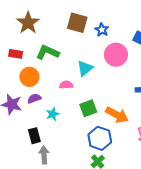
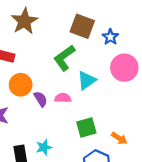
green L-shape: (48, 52) -> (64, 58), moved, turned -65
purple semicircle: (34, 99) -> (41, 99), moved, turned 72
cyan star: (53, 114) -> (44, 147), moved
orange arrow: (117, 115) -> (119, 138), size x0.6

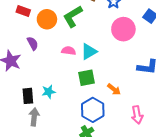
cyan triangle: (87, 80) -> (89, 51), moved
orange circle: (21, 85) -> (47, 19), moved
purple semicircle: (41, 99) -> (33, 43), moved

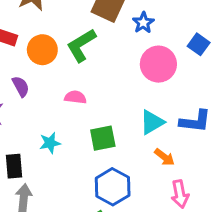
cyan triangle: (89, 51) -> (152, 122), moved
orange arrow: (114, 89) -> (164, 157), moved
cyan star: (49, 92) -> (50, 143), moved

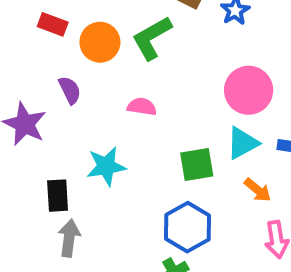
pink circle: (158, 64) -> (249, 90), moved
green square: (103, 138) -> (197, 164), moved
cyan star: (50, 143) -> (106, 166), size x1.4

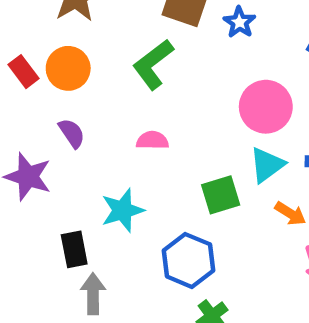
red rectangle: (53, 24) -> (24, 72), moved, turned 40
orange circle: (100, 42) -> (68, 68), moved
blue hexagon: (188, 227) -> (188, 260), moved

